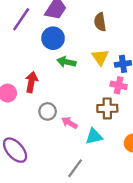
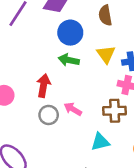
blue circle: (53, 38) -> (70, 33), moved
red arrow: (31, 82) -> (44, 86), moved
pink arrow: (70, 123) -> (73, 109), moved

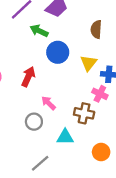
blue circle: (70, 33) -> (58, 52), moved
green arrow: (69, 60) -> (39, 31), moved
gray circle: (49, 115) -> (34, 122), moved

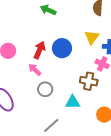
blue circle: (58, 52) -> (62, 48), moved
pink arrow: (49, 103) -> (35, 70), moved

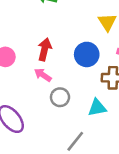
blue circle: (62, 48) -> (87, 54), moved

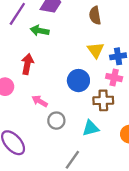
red arrow: (45, 49) -> (27, 64), moved

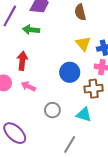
pink arrow: (40, 101) -> (28, 86), moved
cyan triangle: (91, 128) -> (84, 115), turned 35

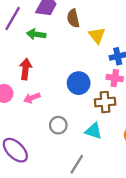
brown semicircle: (80, 12) -> (73, 18), moved
yellow triangle: (83, 44) -> (97, 35), moved
pink arrow: (28, 86) -> (32, 98), turned -48

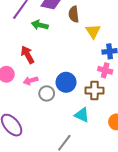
red arrow: (25, 69) -> (27, 55), turned -42
blue circle: (79, 83) -> (66, 82), moved
gray circle: (58, 125) -> (47, 93), moved

